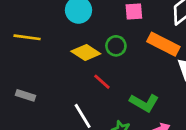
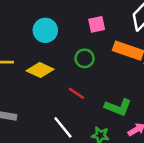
yellow diamond: (86, 52) -> (40, 70), moved

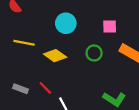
red line: (76, 93) -> (45, 88), moved

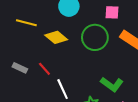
green circle: (94, 53) -> (95, 37), size x1.6

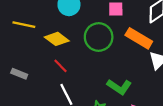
red line: (44, 69) -> (60, 66), moved

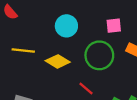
red line: (60, 66) -> (86, 89), moved

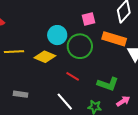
cyan circle: (66, 26) -> (57, 35), moved

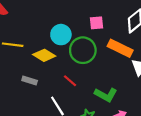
gray rectangle: (20, 94) -> (30, 80), moved

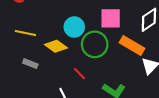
pink square: (97, 23) -> (111, 18), size x1.5
gray rectangle: (30, 80) -> (30, 64), moved

